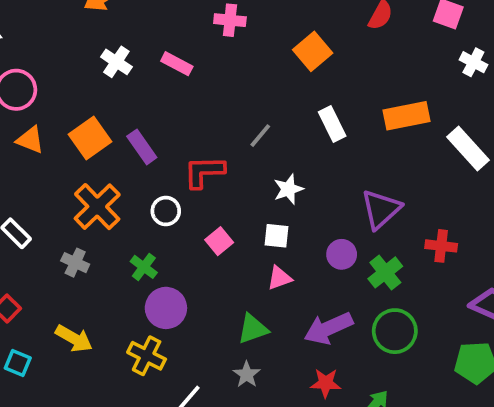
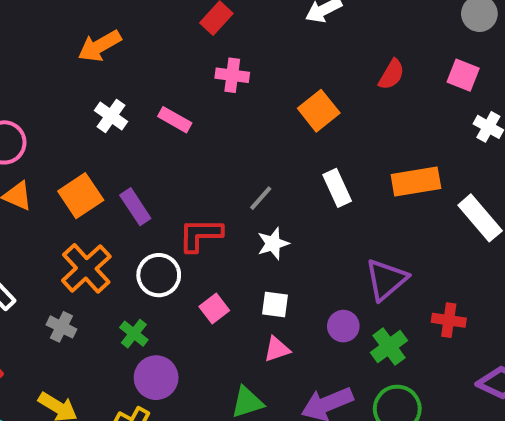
white star: (288, 189) -> (273, 243), moved
white circle: (166, 211) -> (159, 275), size x1.4

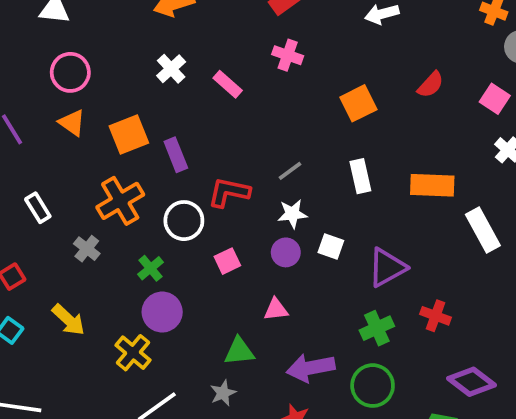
white square: (275, 305) -> (331, 246), moved
purple circle: (343, 326) -> (286, 252), moved

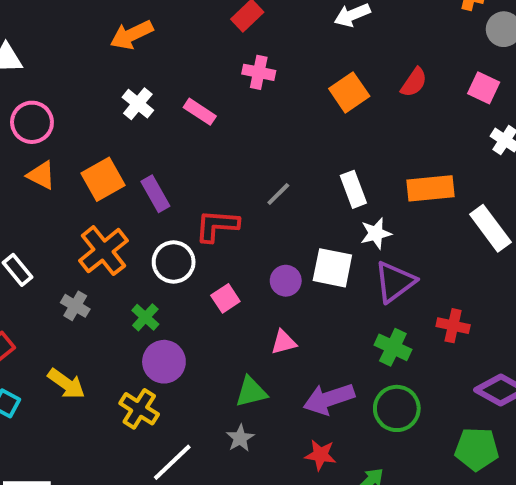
orange square: (358, 103) -> (349, 92), moved
white star: (292, 214) -> (376, 233), moved
white square: (331, 246) -> (332, 268), size x1.5
green cross: (377, 328) -> (393, 347), turned -32

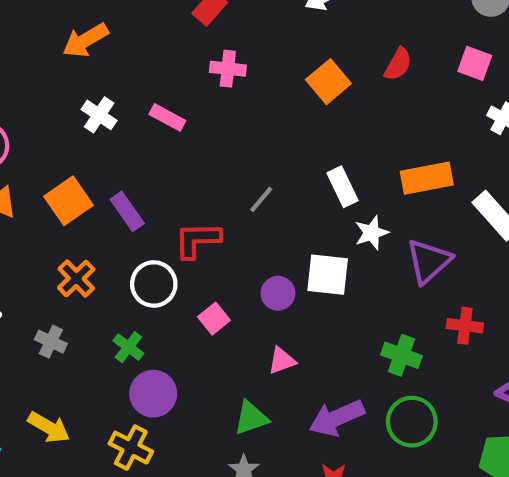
orange cross: (103, 251) -> (76, 278), size x0.7
purple triangle: (395, 282) -> (429, 261), moved

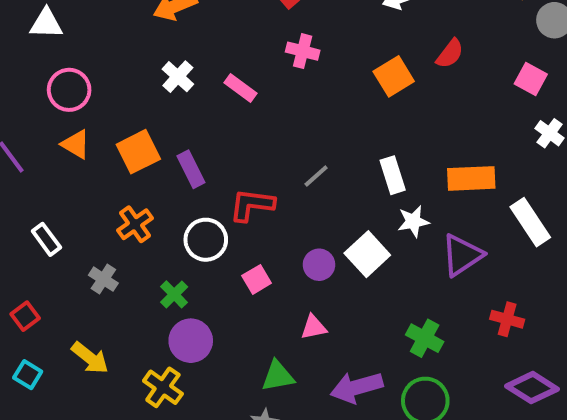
red semicircle: (398, 64) -> (450, 54), moved
white square: (328, 275) -> (367, 254), turned 33
red cross: (465, 326) -> (507, 319), moved

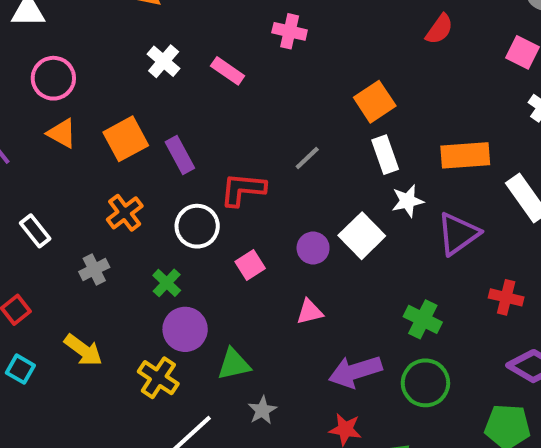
orange square: (394, 76) -> (375, 102), moved
gray cross: (103, 279) -> (94, 269), turned 32
green triangle: (278, 376) -> (234, 364), moved

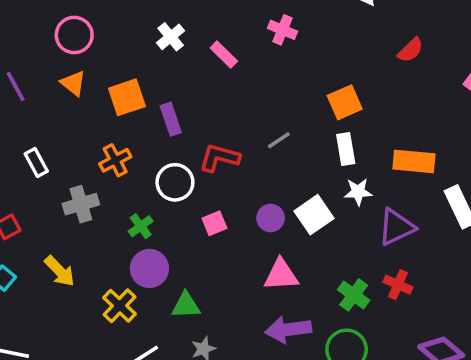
gray cross: (94, 269) -> (81, 204), size x1.4
red cross: (506, 297) -> (398, 285), moved
pink triangle: (310, 312) -> (281, 275), moved, size x1.5

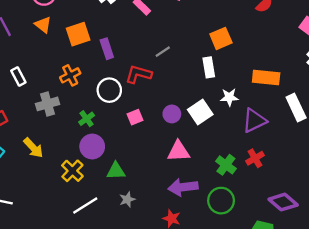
gray line: (279, 140) -> (163, 52), moved
white rectangle: (346, 149) -> (209, 67), moved
red cross: (398, 285) -> (255, 158), turned 36

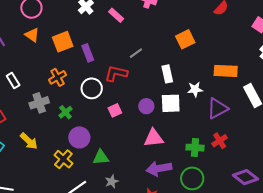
white rectangle: (209, 67) -> (167, 74), moved
white square: (200, 112) -> (171, 103), turned 35
green cross: (87, 119) -> (66, 112), moved
green cross: (226, 165) -> (195, 148), turned -30

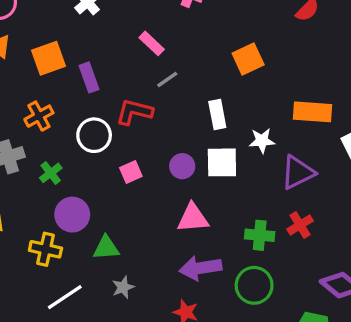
pink rectangle: (116, 15) -> (152, 43), moved
yellow cross: (63, 159) -> (45, 249), turned -30

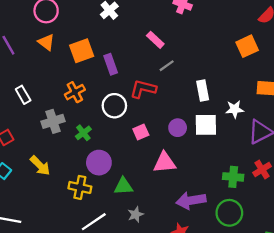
orange square: (248, 59) -> (247, 46), moved
pink triangle: (193, 218) -> (164, 163), moved

